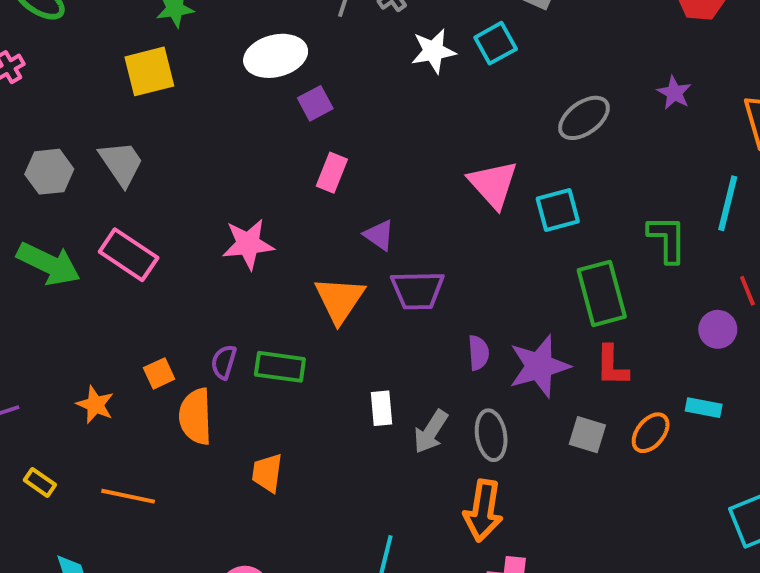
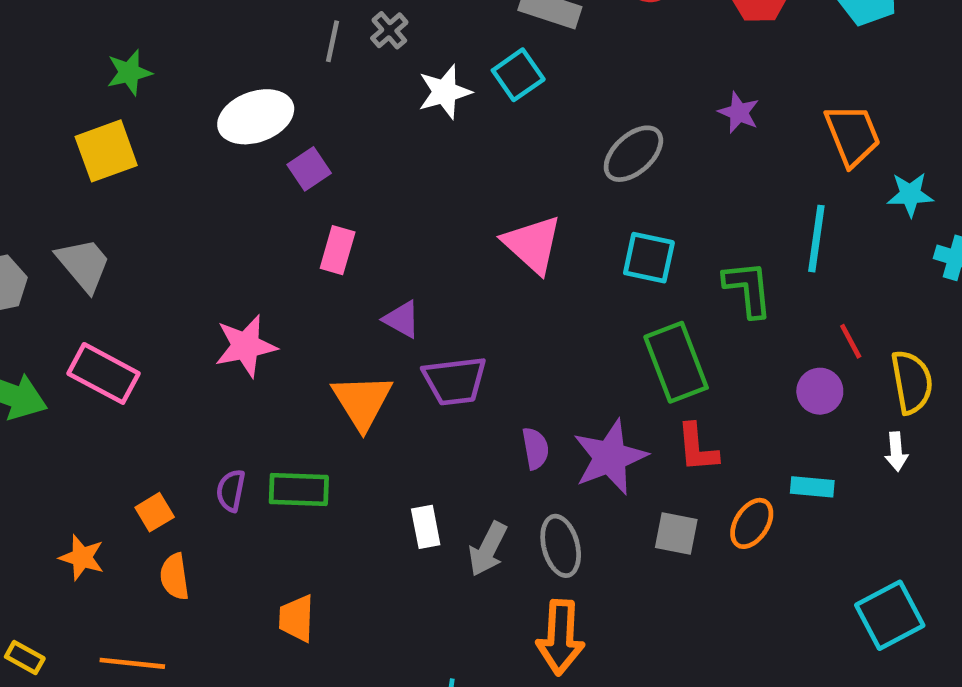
cyan square: (558, 210) -> (649, 258), moved, turned 33
orange semicircle: (196, 416) -> (175, 577), moved, size x0.7

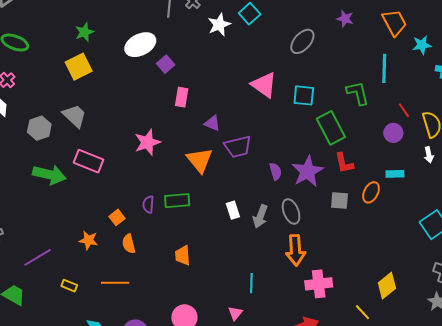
cyan square: (649, 258) -> (304, 95), moved

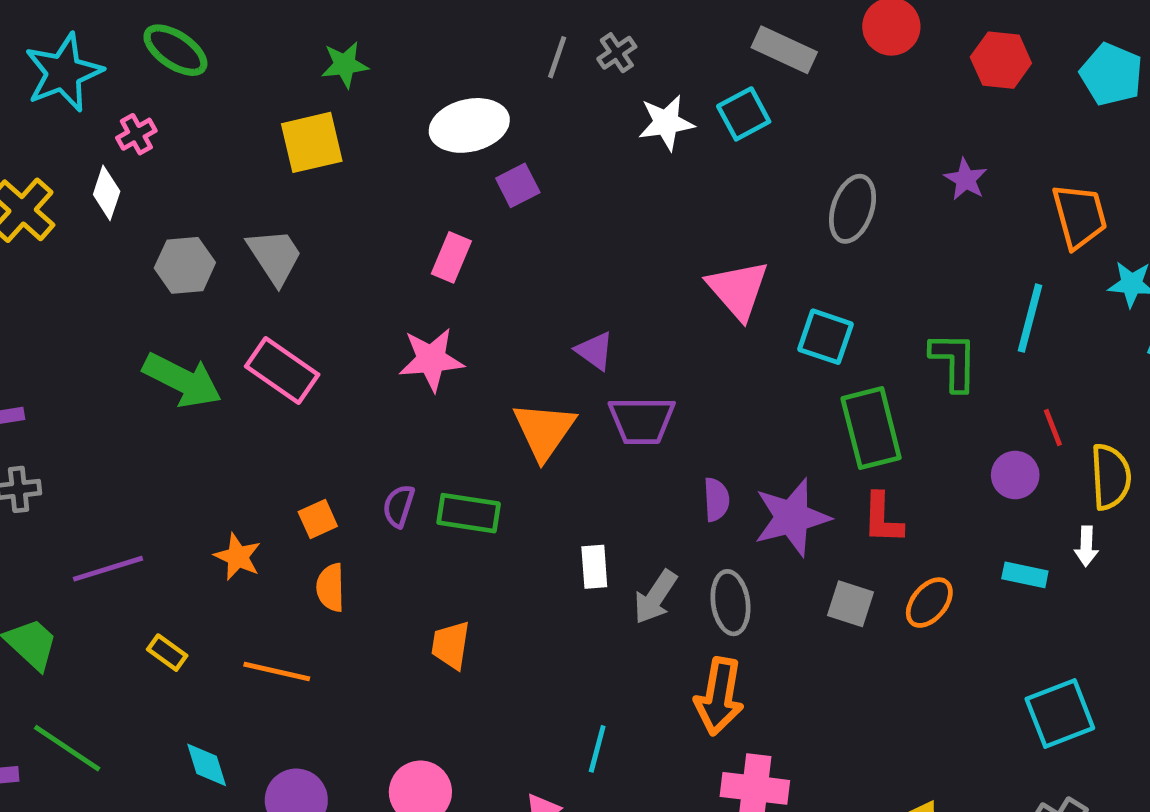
gray ellipse: (302, 41) -> (853, 209), turned -36
pink rectangle: (182, 97) -> (451, 257), moved
cyan rectangle: (395, 174) -> (1025, 575), moved

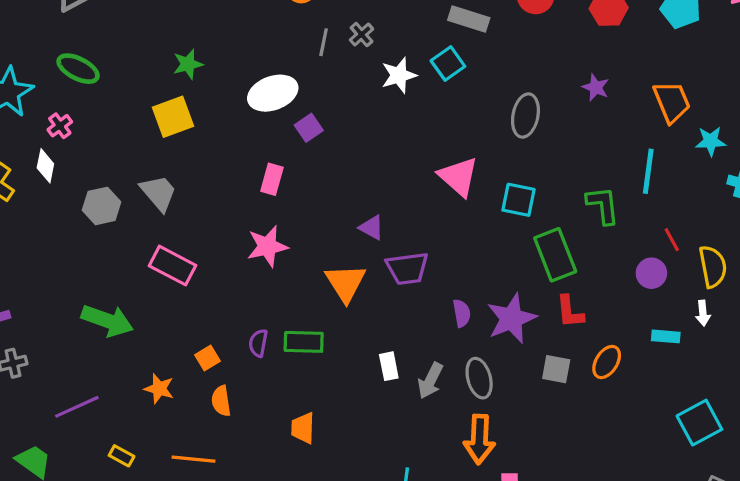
green arrow: (182, 380) -> (107, 321), moved

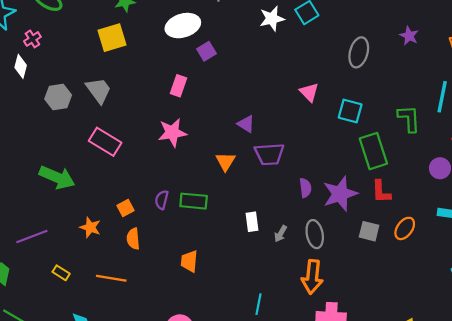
pink triangle: (458, 177) -> (309, 92), size x0.7
orange triangle: (346, 283) -> (225, 161), size x0.7
gray arrow: (430, 381) -> (281, 234), size x0.7

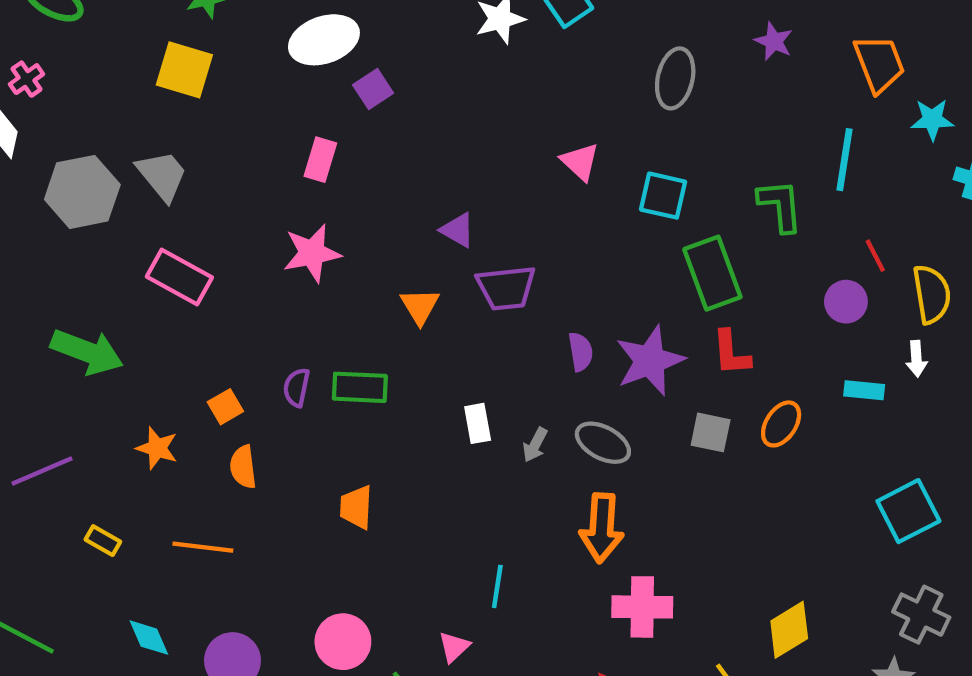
yellow square: (112, 38) -> (184, 70), turned 36
gray hexagon: (58, 97) -> (82, 192), size x1.4
gray ellipse: (315, 234) -> (603, 443), turned -48

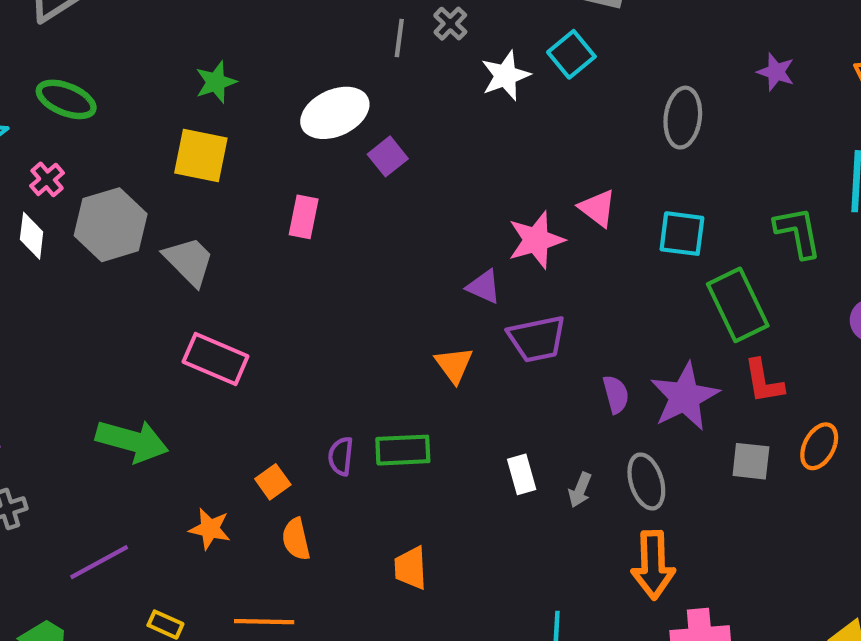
pink rectangle: (320, 160) -> (304, 217), moved
gray hexagon: (82, 192) -> (111, 225), moved
pink star: (312, 253) -> (536, 240), moved
gray ellipse: (603, 443) -> (646, 481), turned 50

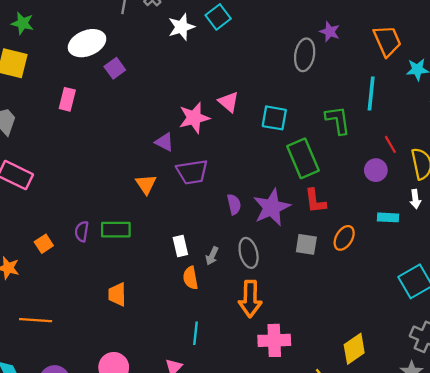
green star: (216, 82) -> (23, 23), turned 30
gray ellipse: (683, 118) -> (305, 55), moved
orange semicircle: (296, 539) -> (190, 278), moved

